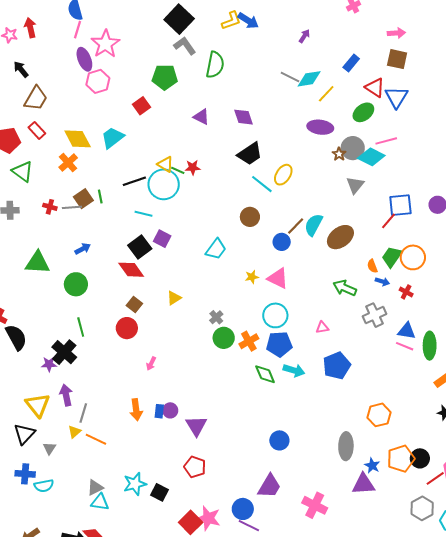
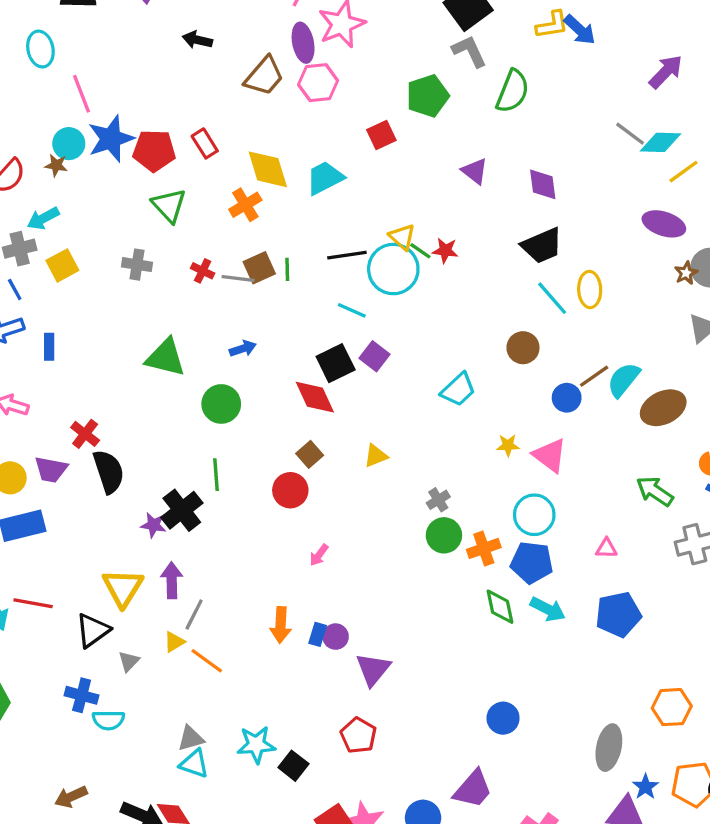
purple arrow: (304, 36) -> (666, 72), size x1.6
black arrow: (21, 69) -> (197, 40), turned -48
green pentagon: (165, 77) -> (428, 96), turned -30
brown trapezoid: (36, 98) -> (264, 76), moved
yellow ellipse: (283, 175) -> (590, 289), turned -45

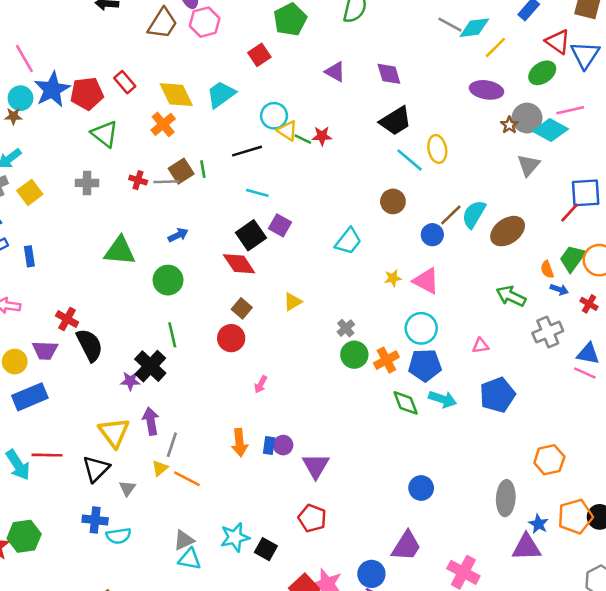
cyan circle: (393, 269) -> (274, 116), moved, size x0.7

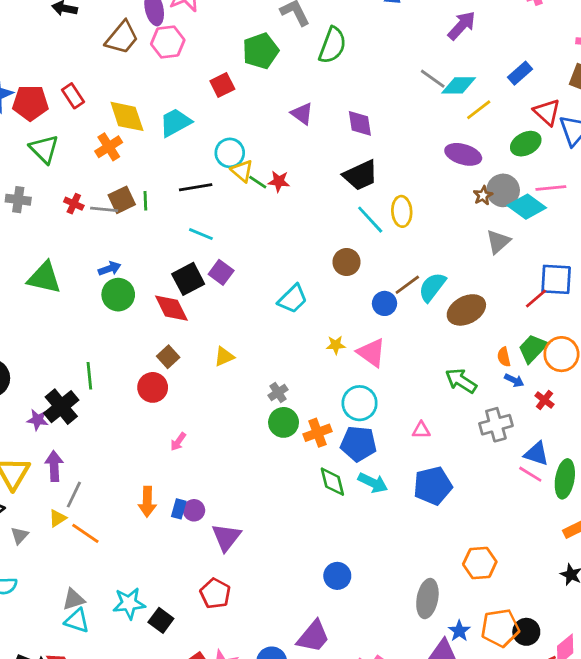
green circle: (168, 280) -> (118, 295), moved

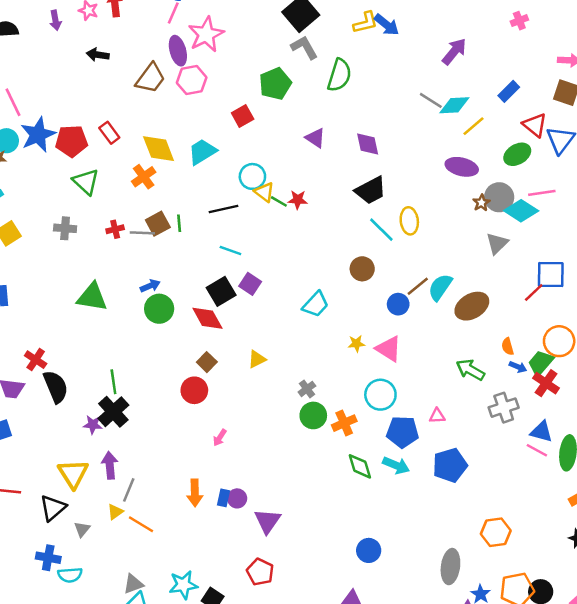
red cross: (74, 204) -> (115, 229), turned -35
green trapezoid: (533, 348) -> (541, 363), moved
green line: (89, 376) -> (113, 382), moved
red cross: (544, 400) -> (546, 383), size x1.5
blue pentagon: (358, 444) -> (403, 432), moved

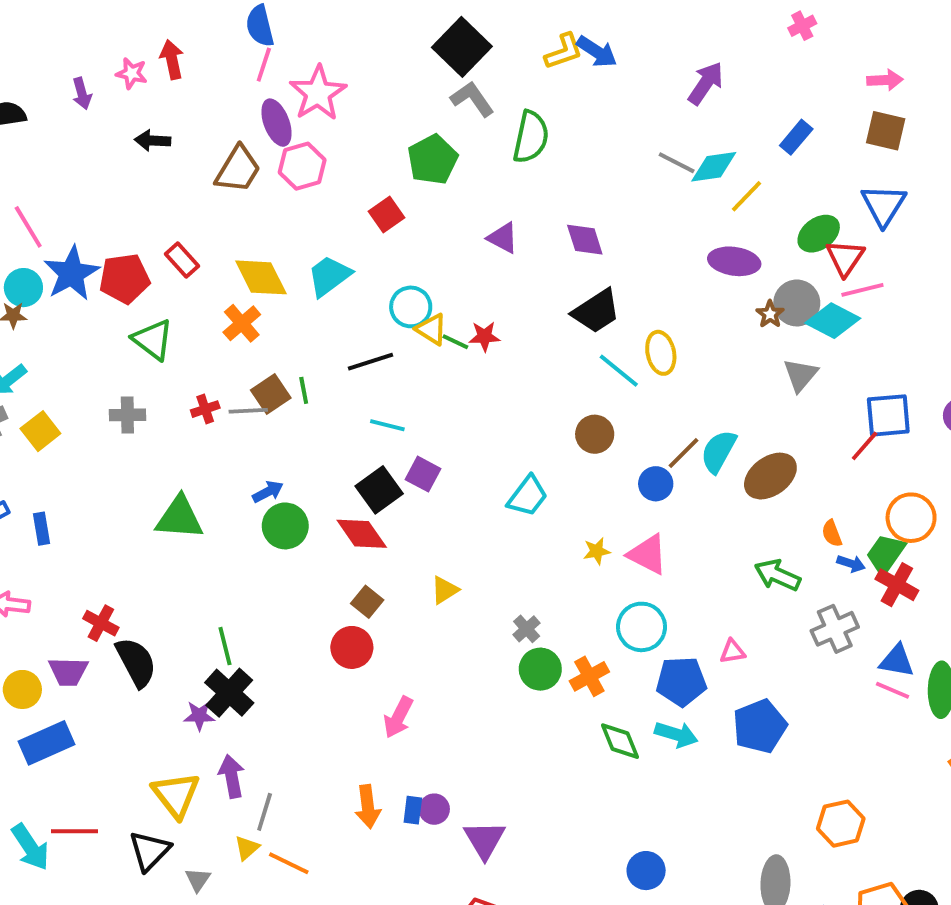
red triangle: (535, 125) -> (845, 258), moved, turned 30
pink arrow: (220, 438) -> (398, 717), size x1.5

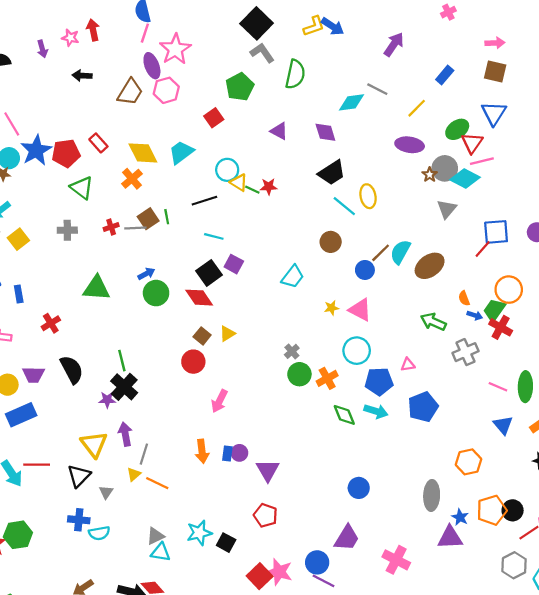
cyan diamond: (714, 167) -> (352, 102), moved
yellow triangle: (445, 590) -> (227, 334), moved
red cross: (101, 623) -> (51, 323), moved, turned 30
blue triangle: (897, 661) -> (503, 425), moved, turned 40

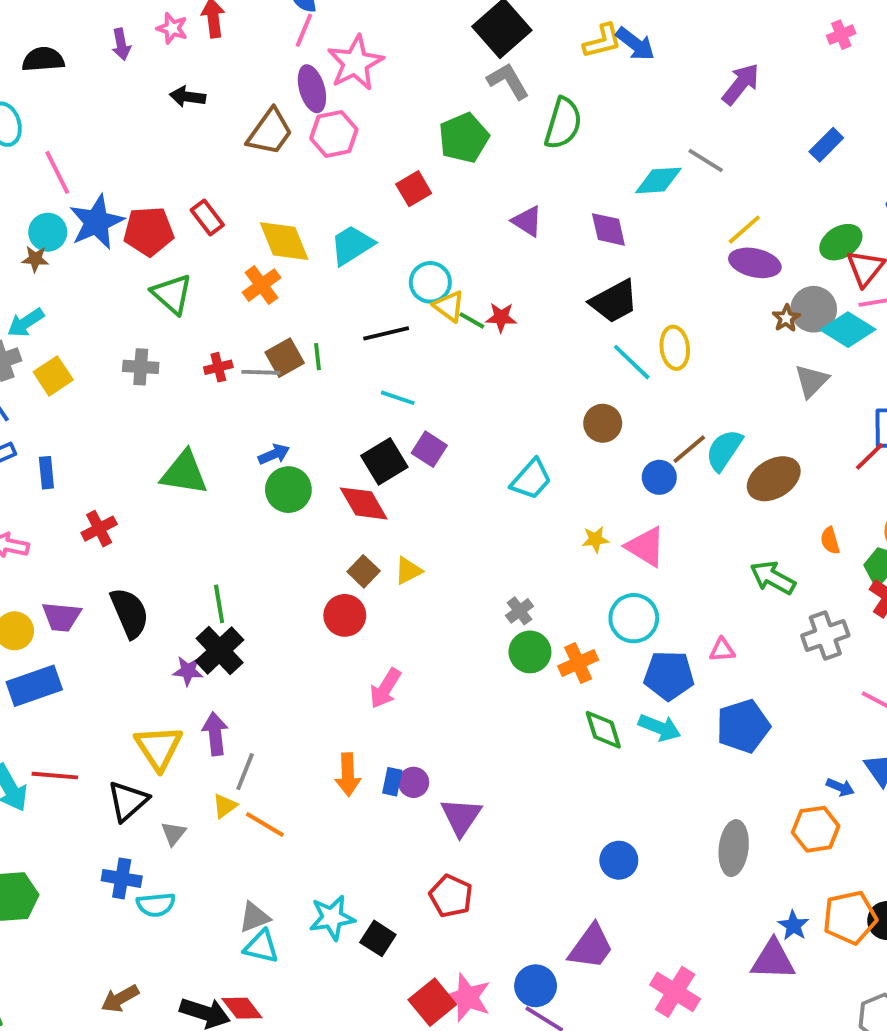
yellow line: (417, 108) -> (744, 230), moved
blue arrow: (475, 315) -> (840, 787), moved
gray ellipse: (432, 495) -> (734, 848), moved

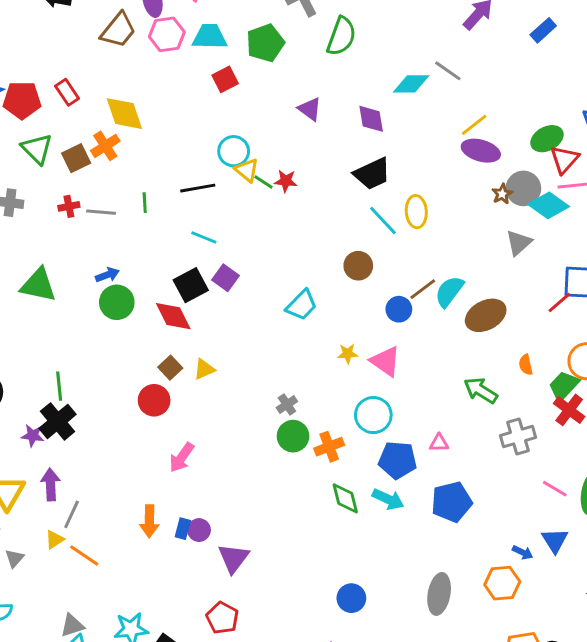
blue rectangle: (826, 145) -> (543, 30), moved
cyan trapezoid: (352, 245) -> (210, 37), moved, turned 30
brown square: (285, 358) -> (76, 158), moved

